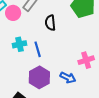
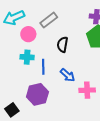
pink circle: (13, 13) -> (28, 34), moved
blue arrow: (68, 78) -> (68, 75), moved

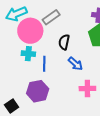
pink circle: (28, 34) -> (30, 31), size x1.6
blue arrow: (68, 75) -> (75, 64), moved

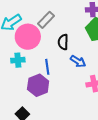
cyan cross: (28, 54) -> (18, 60), moved
purple hexagon: (38, 91) -> (38, 85), moved

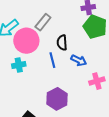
blue line: (47, 67) -> (52, 60), moved
purple hexagon: (38, 85) -> (57, 99), moved

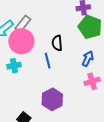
gray rectangle: (43, 22) -> (23, 24), moved
blue arrow: (79, 60) -> (88, 59), moved, turned -91

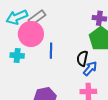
black semicircle: (57, 43) -> (82, 58), moved
blue line: (48, 61) -> (51, 51), moved

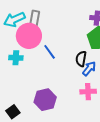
gray rectangle: (37, 18) -> (34, 19), turned -42
blue line: (51, 51) -> (50, 52), turned -35

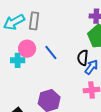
pink circle: (29, 36) -> (27, 49), moved, size x0.7

